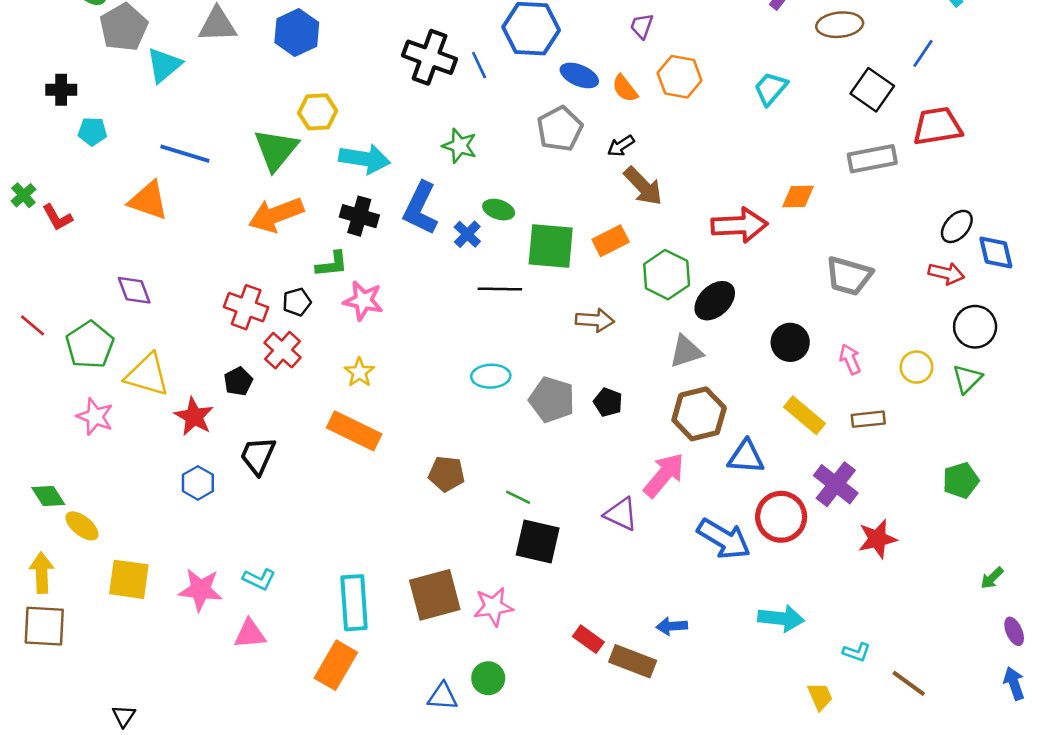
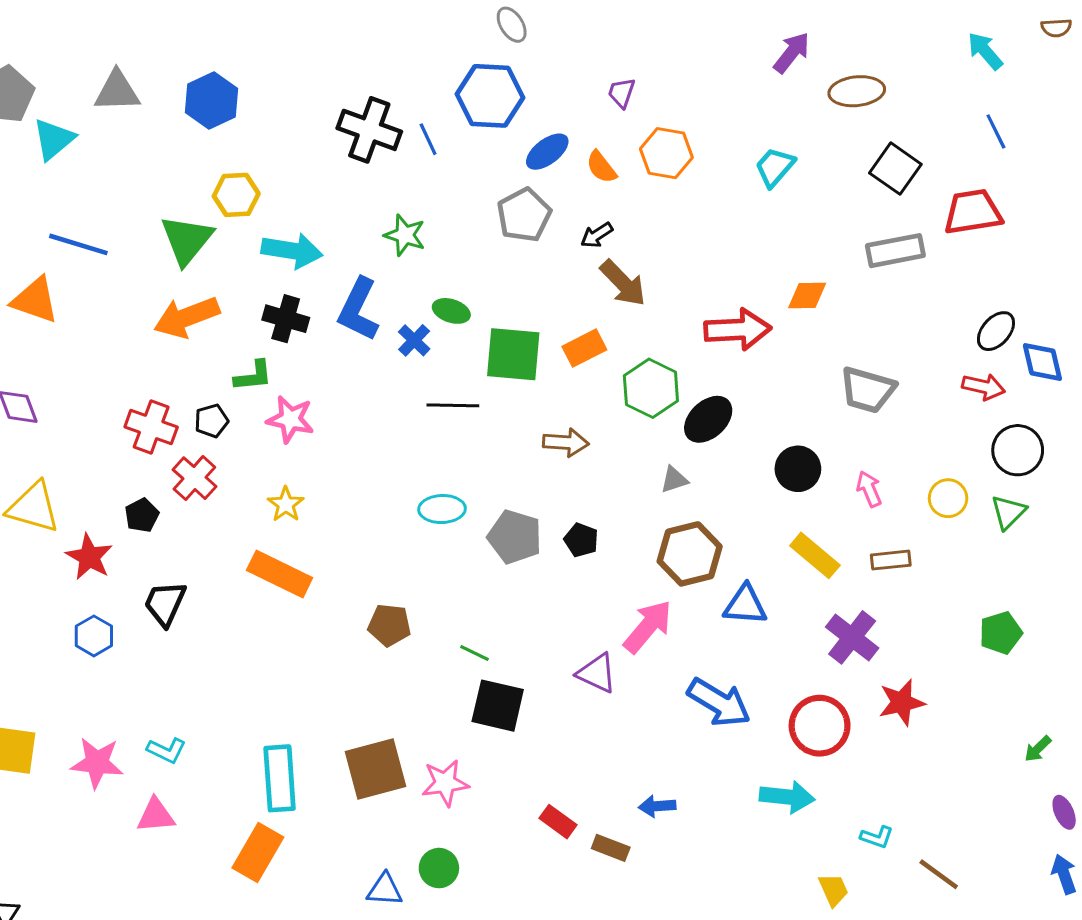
blue line: (923, 53) -> (996, 131), moved, turned -60
blue ellipse: (579, 75) -> (547, 152), turned -60
gray triangle: (686, 351) -> (674, 480), size x0.7
red circle: (781, 517) -> (820, 726), moved
brown rectangle: (633, 661) -> (611, 848), size x0.7

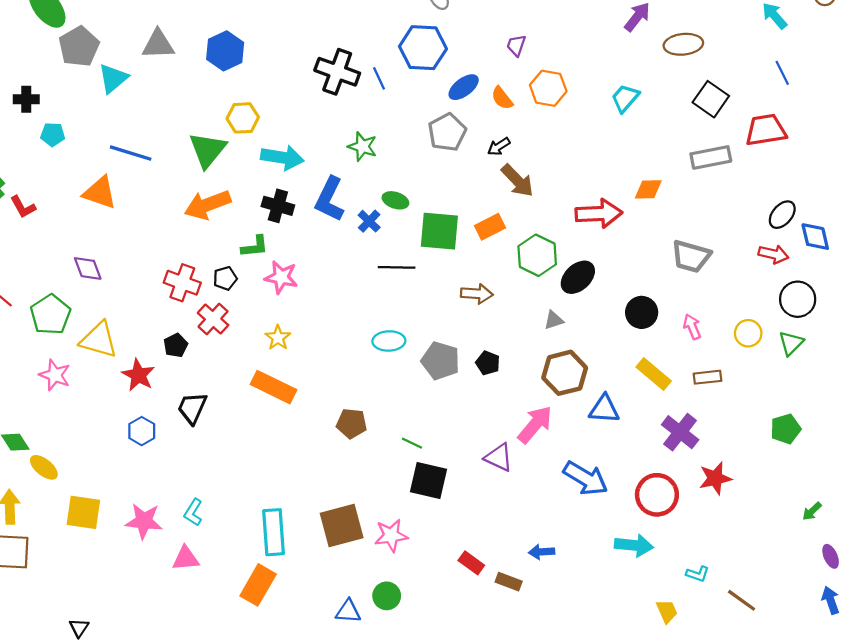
cyan L-shape: (167, 750) -> (193, 512), turned 96

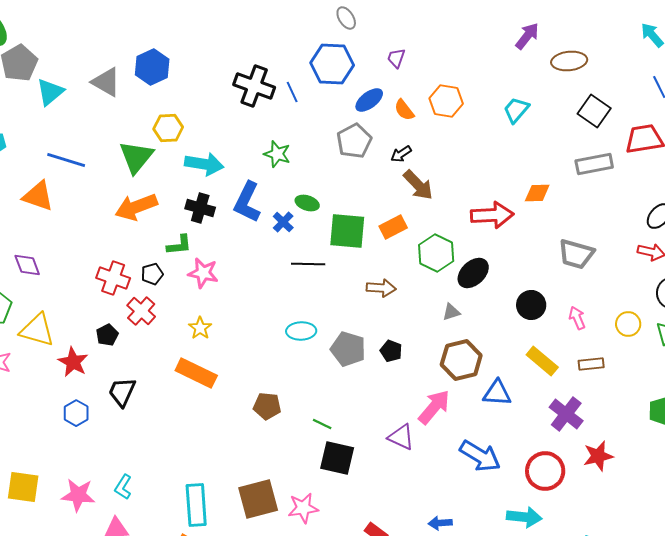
gray triangle: (158, 44) -> (106, 82), moved, turned 32
purple trapezoid: (516, 45) -> (396, 58), moved

